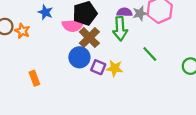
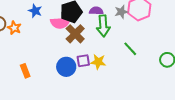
purple semicircle: (125, 12) -> (96, 11), moved
blue circle: (79, 57) -> (66, 67), moved
purple square: (98, 67) -> (83, 61), turned -32

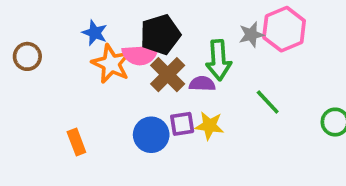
purple semicircle: (96, 11) -> (202, 84), moved
orange star: (14, 28) -> (111, 64), moved, size x1.5

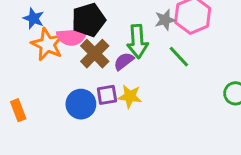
purple semicircle: (202, 84) -> (124, 61), turned -40
green line: (268, 102) -> (179, 57), moved

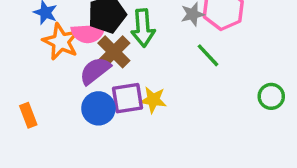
green arrow: (138, 41) -> (143, 28), moved
purple semicircle: (124, 61) -> (95, 71), moved, size x1.4
purple square: (107, 95) -> (128, 98), size x1.4

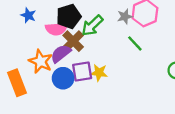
green arrow: (143, 28) -> (92, 25), turned 50
orange star: (61, 42) -> (41, 61), moved
orange rectangle: (28, 115) -> (17, 83), size x1.6

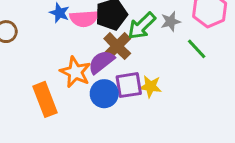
gray star: (125, 16) -> (171, 21), moved
pink semicircle: (56, 29) -> (84, 19), moved

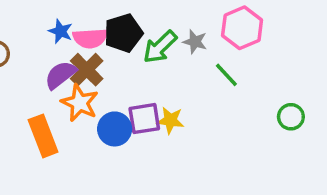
gray star: (171, 21) -> (195, 42), turned 30
brown cross: (117, 46) -> (87, 70), moved
purple semicircle: (101, 62) -> (60, 75), moved

